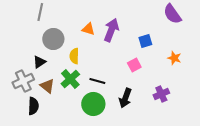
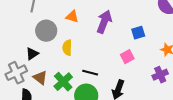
orange triangle: (88, 29) -> (72, 17), moved
green cross: (70, 79) -> (63, 82), moved
purple cross: (161, 94) -> (160, 75), moved

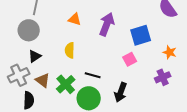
gray circle: (46, 31) -> (29, 30), moved
blue square: (138, 33) -> (141, 35), size x1.5

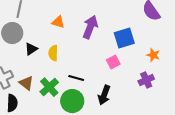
black triangle: (35, 56) -> (31, 49), moved

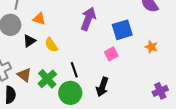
orange triangle: (58, 22) -> (39, 19), moved
yellow semicircle: (53, 53) -> (51, 45), turned -35
black line: (76, 78) -> (74, 70), turned 56
purple cross: (146, 80) -> (160, 91), moved

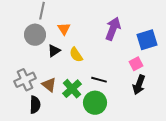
orange triangle: (39, 19) -> (64, 29), turned 40
black line: (74, 70) -> (99, 80), turned -56
black arrow: (102, 87) -> (139, 85), moved

